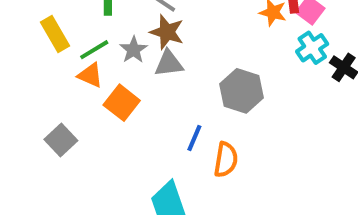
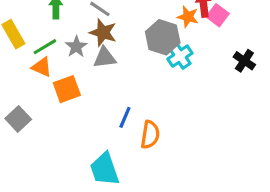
cyan cross: (312, 48) -> (180, 56), moved
gray hexagon: (241, 91) -> (163, 37), moved
orange square: (122, 103) -> (67, 89), turned 32

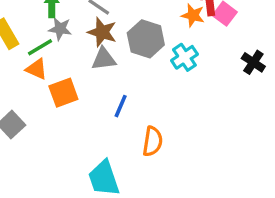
gray hexagon: (163, 37) -> (146, 39), moved
gray star: (76, 47) -> (60, 29), moved, turned -30
blue line: (125, 117) -> (121, 106), moved

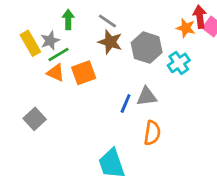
gray star: (60, 29) -> (50, 41), moved, turned -30
gray triangle: (104, 59) -> (147, 96), moved
orange square: (63, 93) -> (84, 73), moved

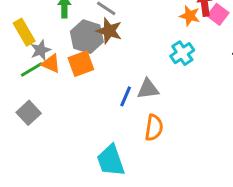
gray star: (50, 41) -> (41, 50), moved
gray hexagon: (147, 48) -> (87, 37), moved
green line: (58, 55) -> (32, 70), moved

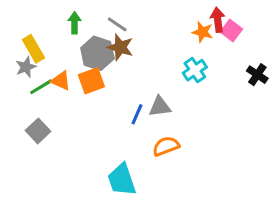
gray star: (41, 50) -> (26, 67), moved
orange semicircle: (154, 128) -> (166, 146), turned -120

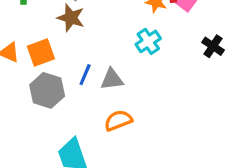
gray hexagon: (97, 53) -> (47, 90), moved
blue line: (137, 114) -> (85, 75), moved

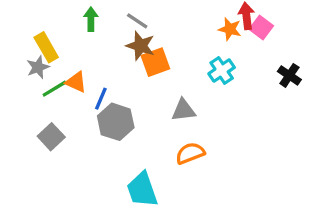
orange square: (41, 52) -> (155, 62), moved
blue line: (85, 75) -> (101, 99), moved

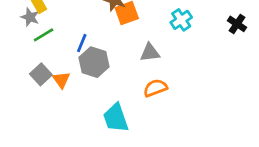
gray star: (38, 67) -> (30, 17), turned -30
orange triangle: (76, 82) -> (61, 80), moved, turned 30

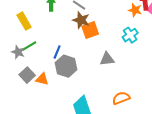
gray star: (30, 17) -> (18, 52), moved
orange triangle: (61, 80) -> (42, 79), turned -40
orange semicircle: (155, 88) -> (121, 98), moved

